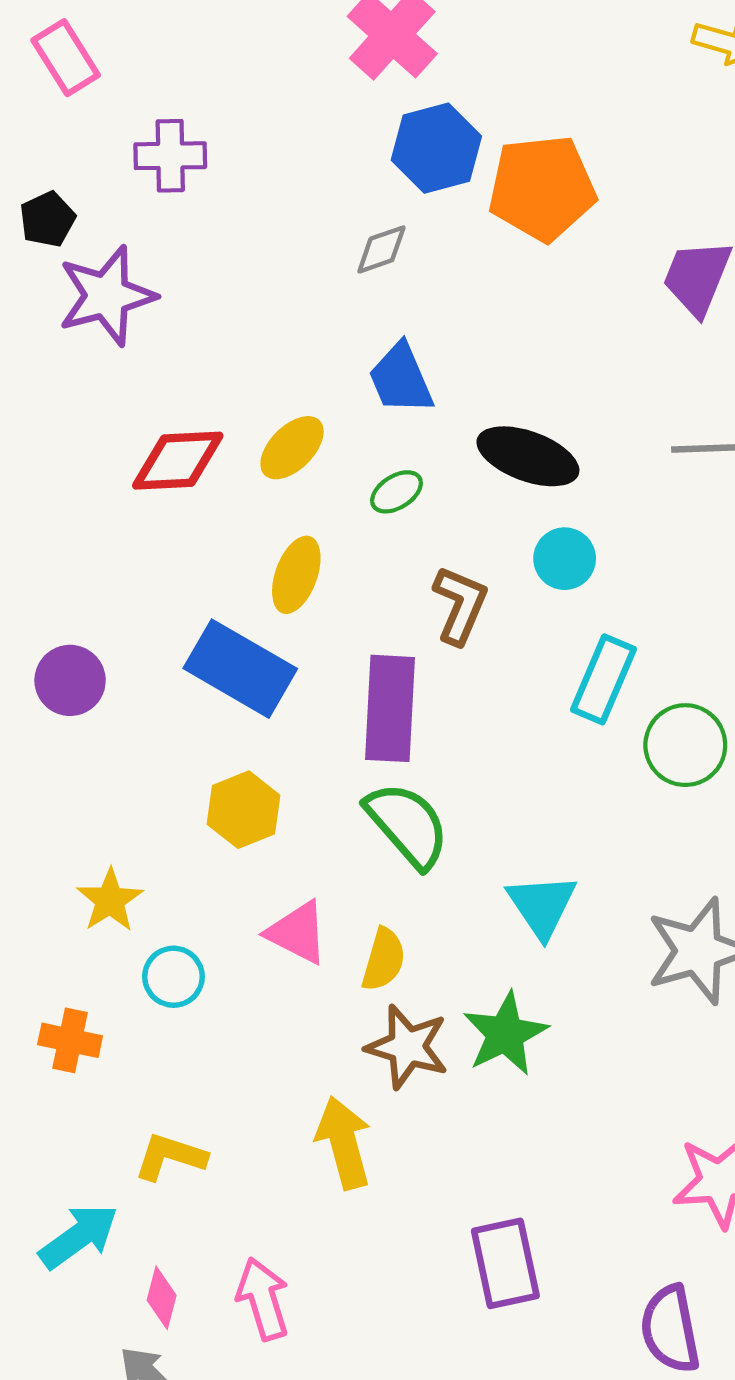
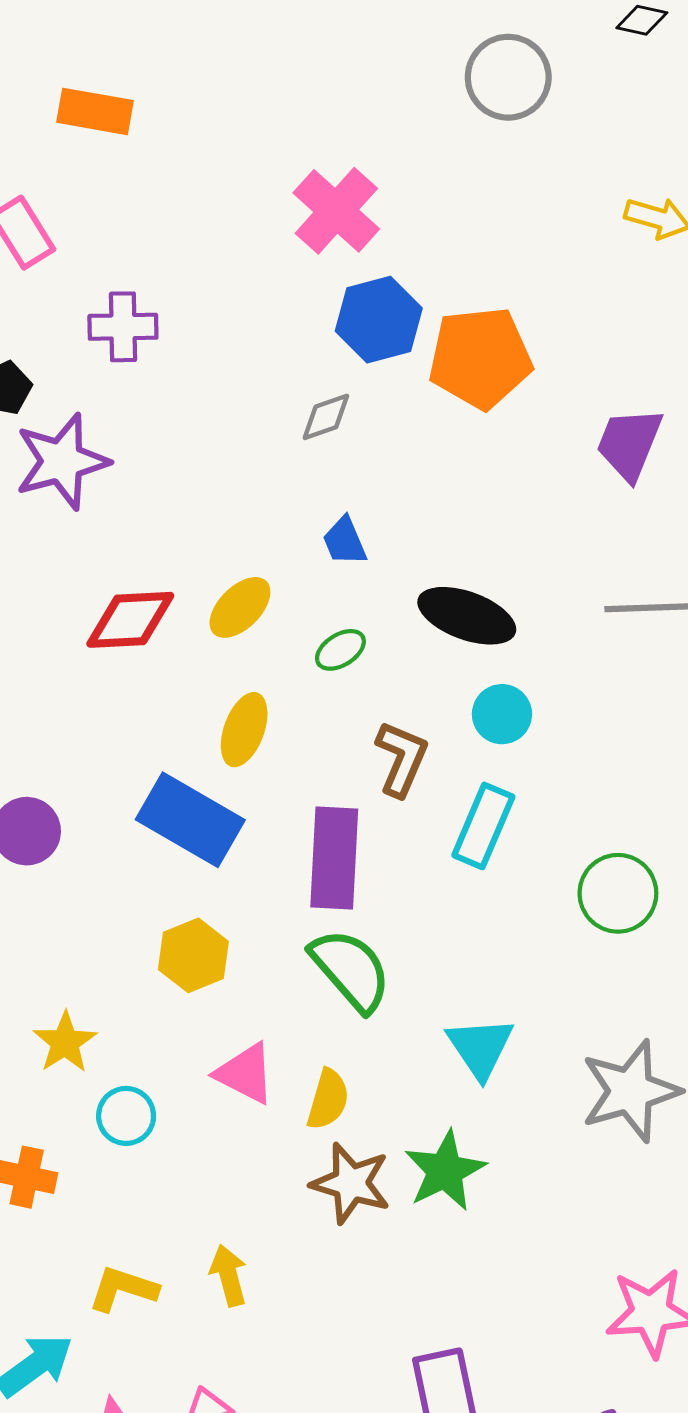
blue trapezoid: (401, 379) -> (345, 541), size x0.7
cyan rectangle: (603, 679) -> (483, 826), moved
yellow arrow: (344, 1143) -> (229, 1275), moved, size x0.7

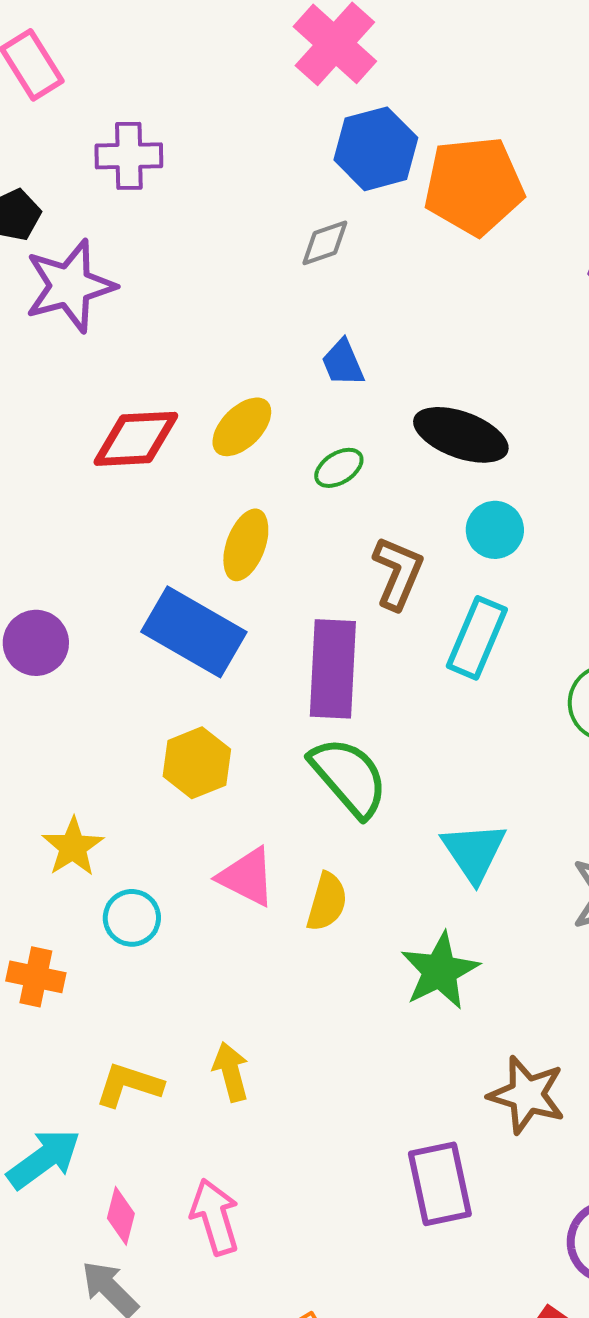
brown star: (351, 1183) -> (527, 1095), moved

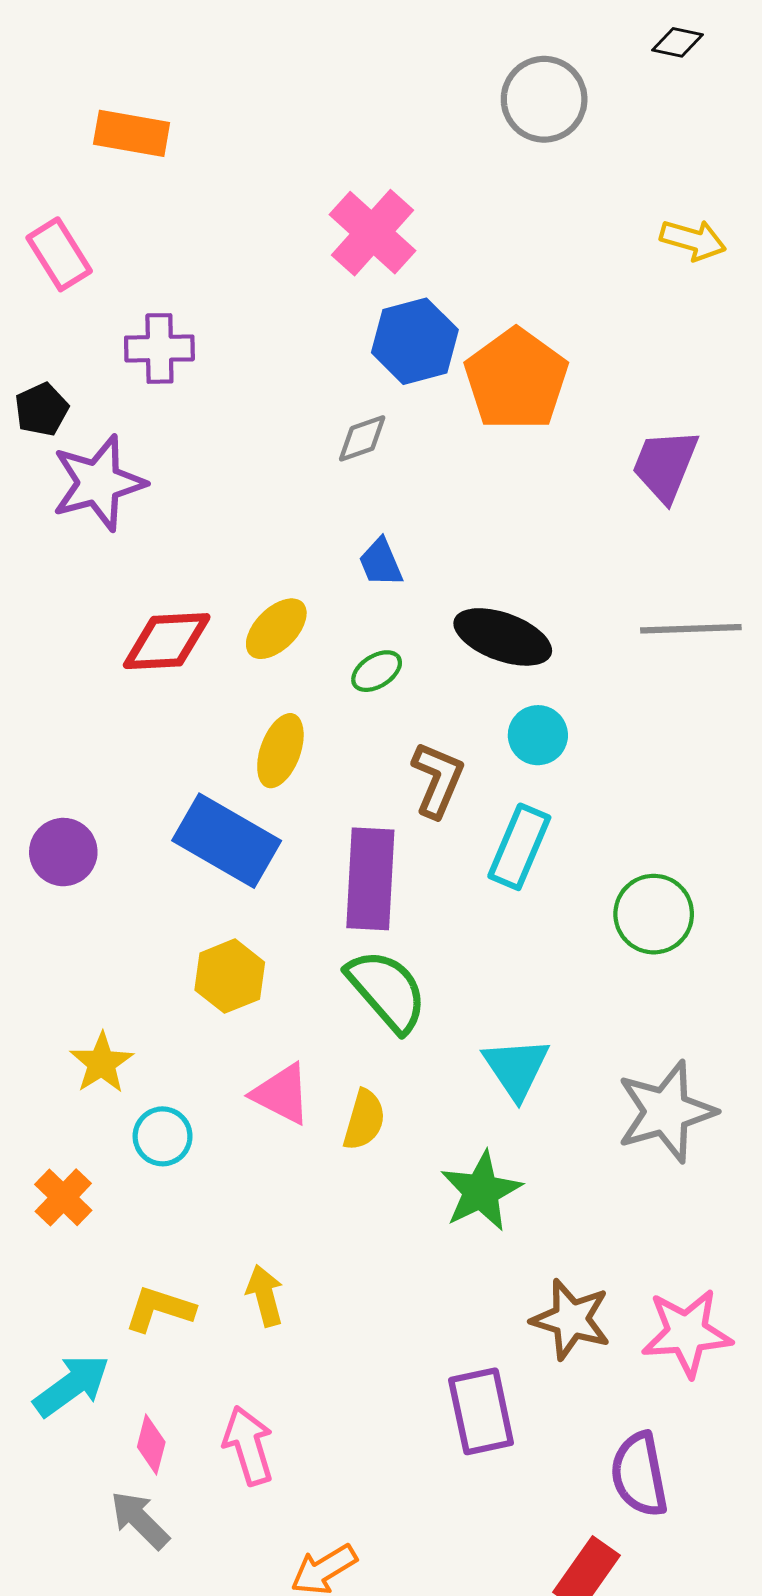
orange pentagon: (474, 186) -> (516, 379), turned -30
orange cross: (36, 977) -> (63, 1197), turned 32

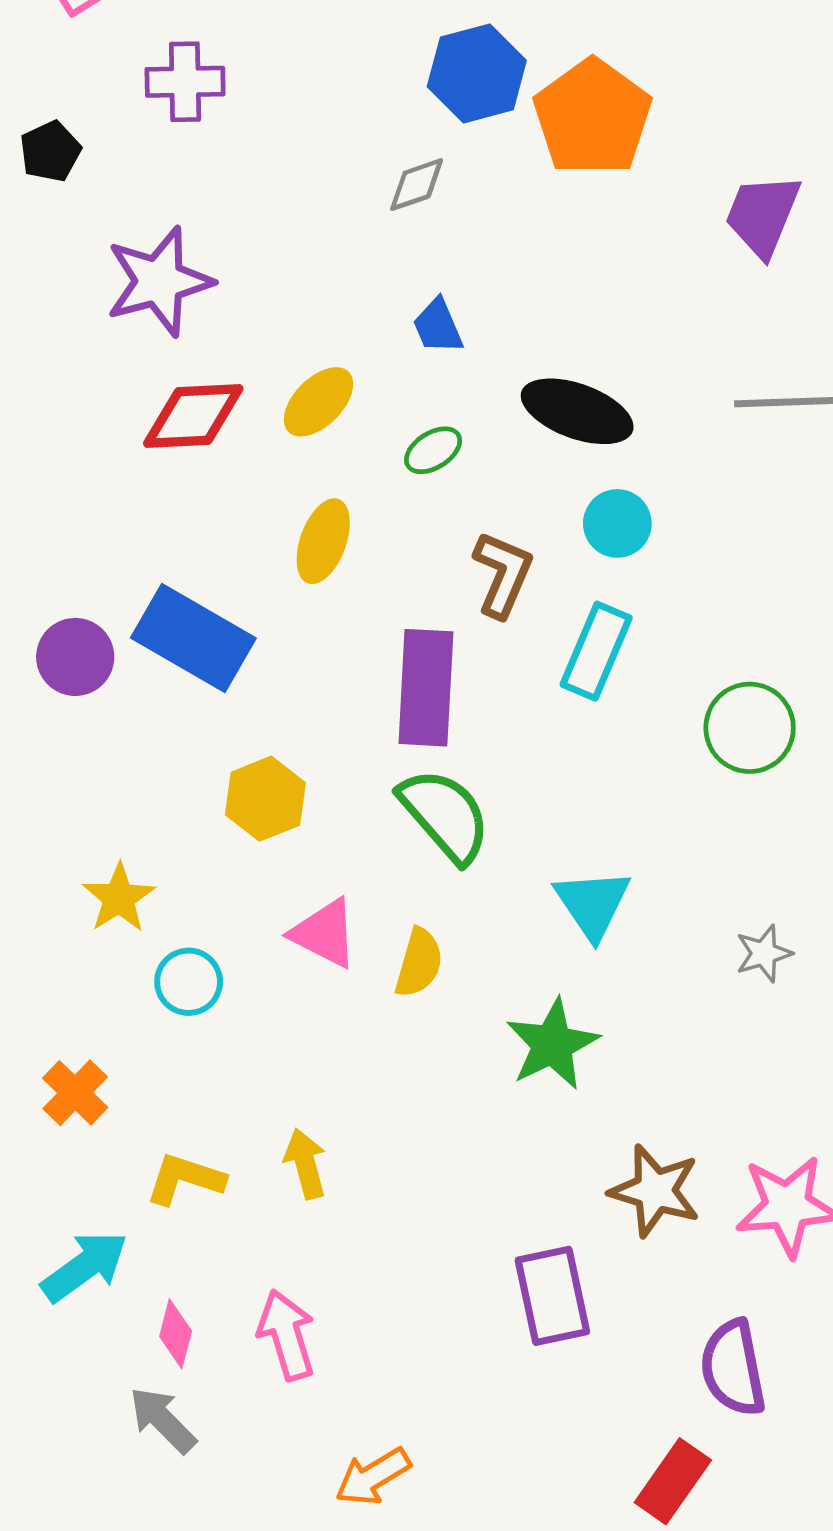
purple star: (98, 483) -> (159, 281), moved
blue rectangle: (227, 841) -> (193, 638), moved
gray star: (666, 1112) -> (764, 953), size x0.5
orange cross: (63, 1197) -> (75, 1093), moved

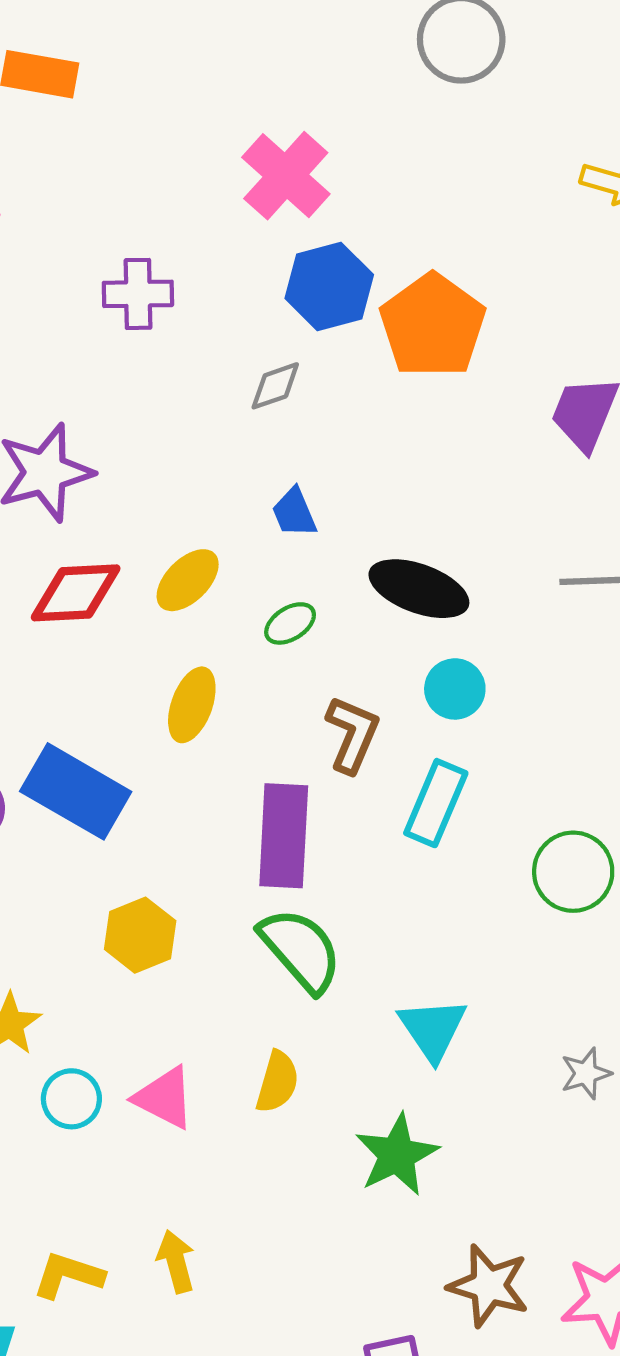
purple cross: (185, 82) -> (138, 294), moved
pink triangle: (324, 933) -> (164, 1098), moved

